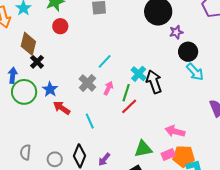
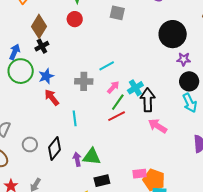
gray cross: (87, 83) -> (84, 81), turned 30
pink arrow: (108, 88) -> (113, 87), moved
pink arrow: (175, 131) -> (158, 126), moved
green triangle: (143, 149) -> (92, 157), moved
purple arrow: (104, 159) -> (77, 159), turned 112

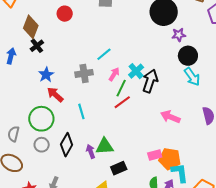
green circle: (21, 71) -> (41, 119), moved
black arrow: (148, 100) -> (150, 81), turned 30
pink arrow: (158, 126) -> (170, 117), moved

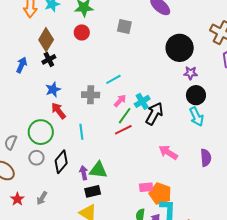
black rectangle: (119, 168) -> (93, 191), moved

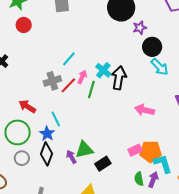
blue star: (53, 90) -> (47, 134), moved
red line: (123, 130) -> (68, 85), moved
black rectangle: (93, 191) -> (103, 164), moved

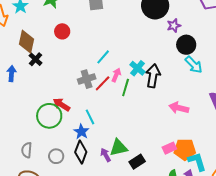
red circle: (24, 25) -> (62, 31), moved
green circle: (18, 132) -> (49, 116), moved

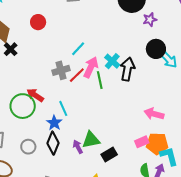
black circle: (186, 45) -> (156, 49), moved
pink arrow: (116, 75) -> (91, 67), size x1.5
green line: (126, 88) -> (100, 80), turned -30
pink arrow: (179, 108) -> (154, 114), moved

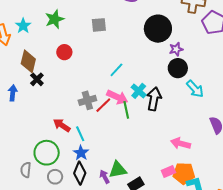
cyan line: (78, 49) -> (116, 70), moved
black circle: (156, 49) -> (178, 68), moved
pink arrow: (91, 67) -> (117, 97), turned 90
green circle: (23, 106) -> (47, 153), moved
cyan line: (63, 108) -> (80, 134), moved

